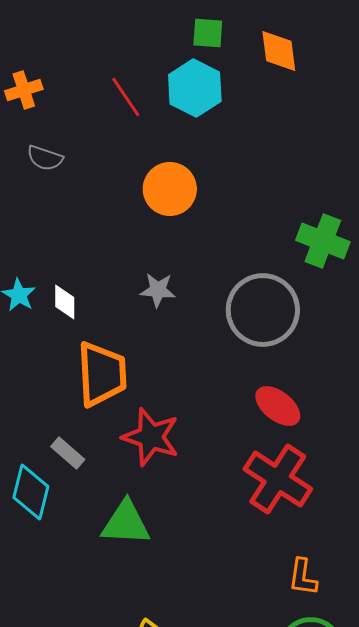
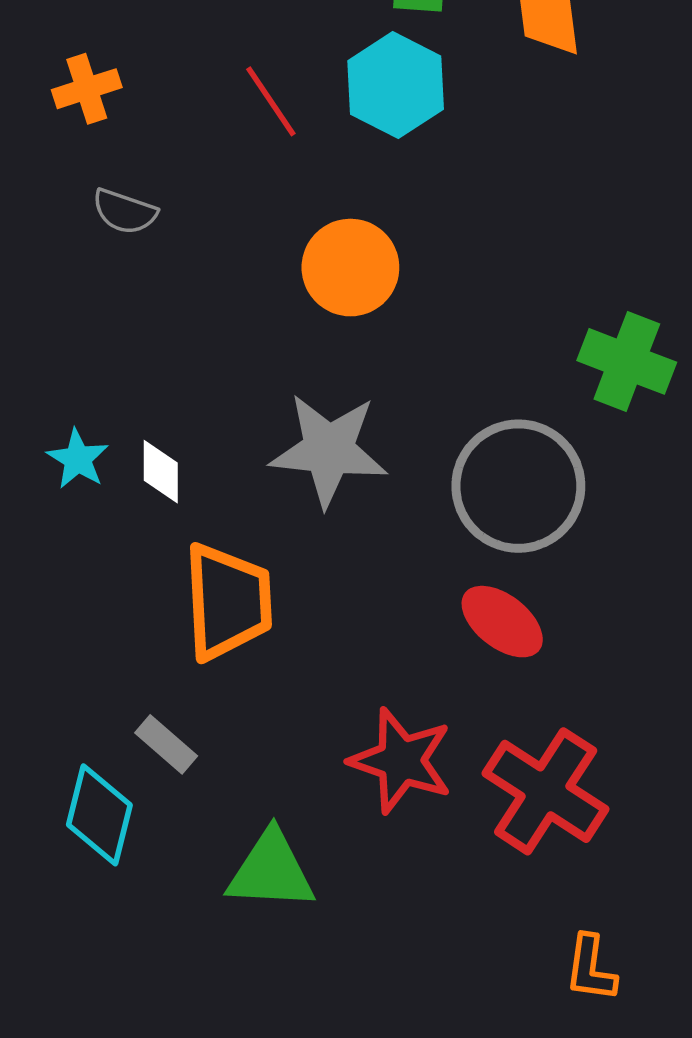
gray star: (158, 290) -> (329, 450), size x1.8
red ellipse: (278, 406) -> (502, 622), moved
red star: (151, 437) -> (401, 761), moved

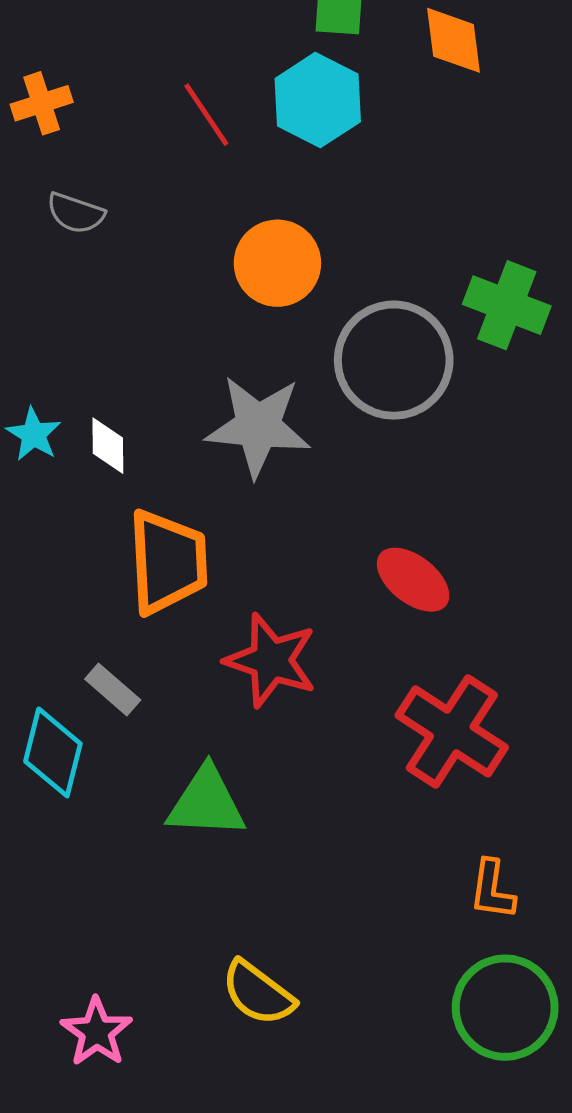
green cross: (627, 361) -> (507, 305), moved
gray circle: (518, 486) -> (394, 360), moved
red star: (401, 761) -> (271, 660), moved

